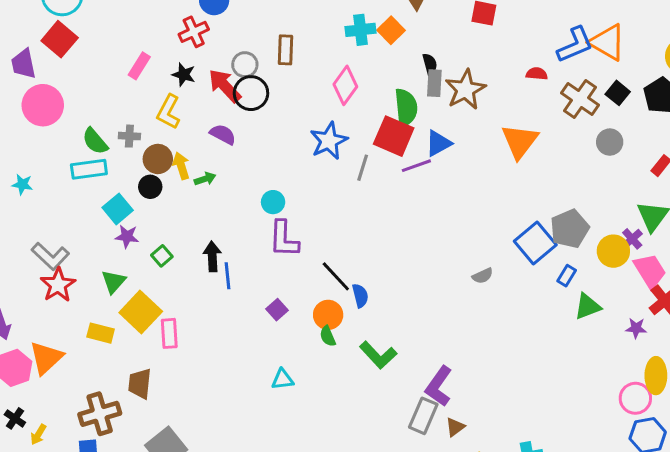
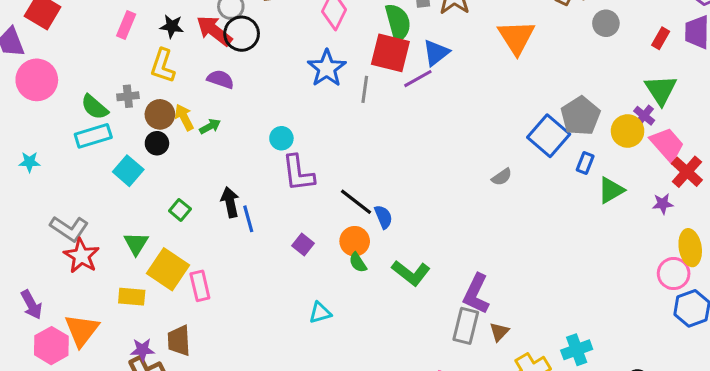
purple star: (127, 236) -> (142, 350), moved

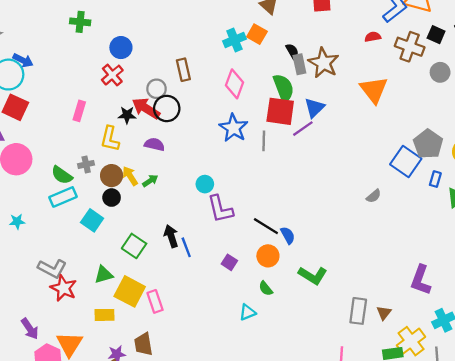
black star: (172, 26) -> (127, 115), moved
green square: (180, 210) -> (134, 246), size x1.5
green triangle: (136, 244) -> (104, 275), turned 48
green semicircle: (358, 262) -> (266, 288), moved
purple L-shape: (476, 294) -> (421, 280), moved

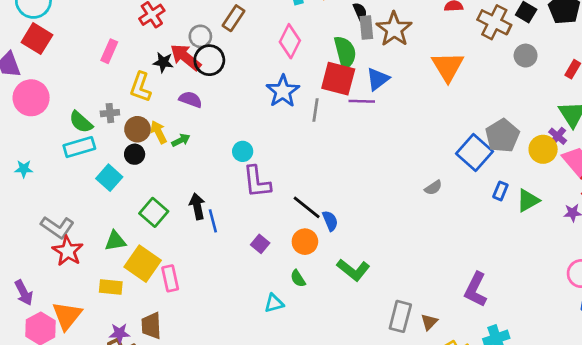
brown rectangle: (183, 70) -> (233, 18), turned 40
purple line: (303, 129) -> (362, 101), turned 30
blue rectangle: (435, 179) -> (500, 191), moved

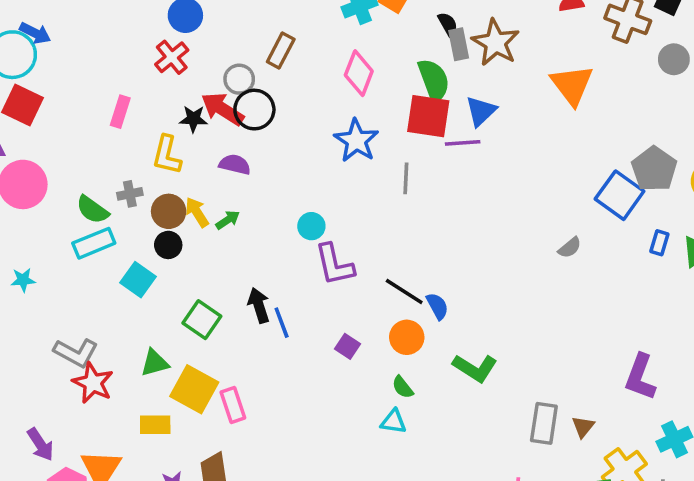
gray line: (316, 110) -> (406, 178), moved
cyan triangle: (274, 303) -> (393, 422), moved, turned 30

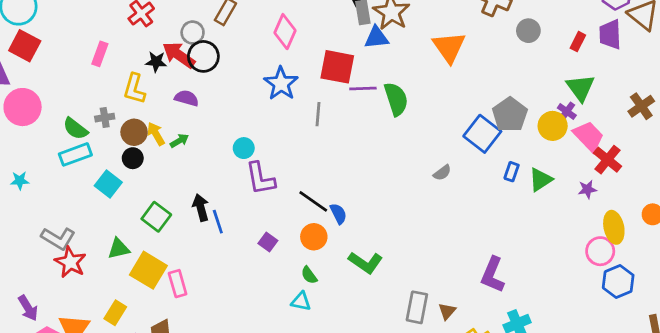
green semicircle: (434, 80) -> (396, 99), moved
blue triangle: (481, 111) -> (376, 38), moved, turned 35
yellow rectangle: (155, 425) -> (115, 313), moved, turned -60

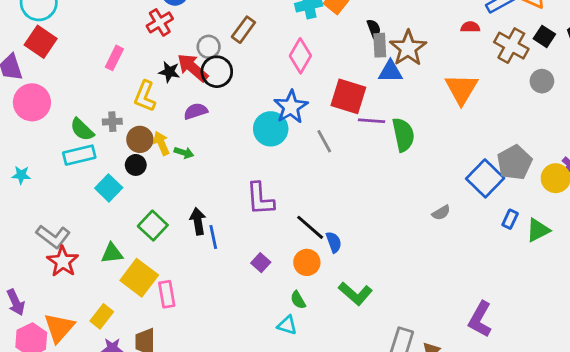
purple semicircle: (187, 98) -> (196, 111), turned -40
gray line: (318, 114) -> (324, 141), turned -40
green arrow: (179, 141) -> (184, 153), turned 42
cyan circle: (244, 148) -> (271, 129), moved, size x1.6

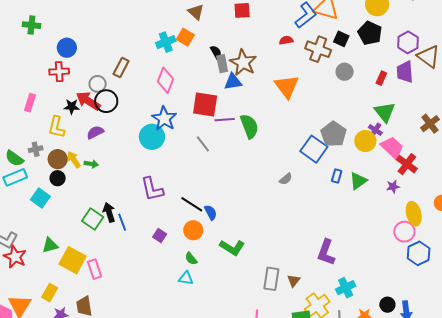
red cross: (160, 22) -> (59, 72), turned 36
gray line: (324, 141) -> (203, 144), moved
green square: (153, 226) -> (93, 219), moved

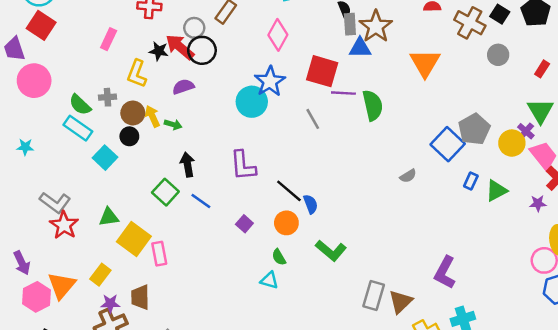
cyan rectangle: (15, 177) -> (78, 128), turned 50
black arrow: (109, 212) -> (187, 165), moved
blue line: (122, 222) -> (201, 201), turned -42
brown triangle: (294, 281) -> (401, 302), size x1.5

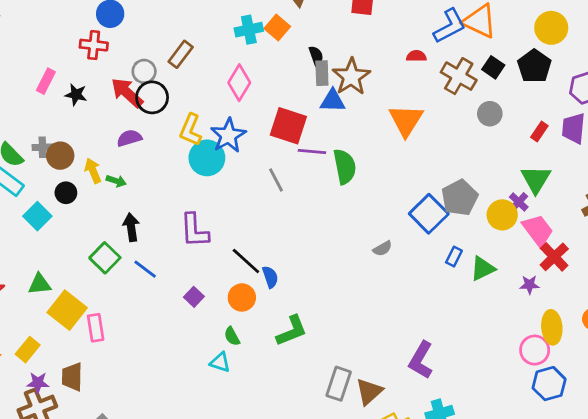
black star: (159, 51) -> (76, 95), moved
yellow L-shape: (137, 74) -> (191, 130), moved
brown circle: (133, 113) -> (60, 156), moved
green L-shape: (331, 251) -> (292, 331), turned -64

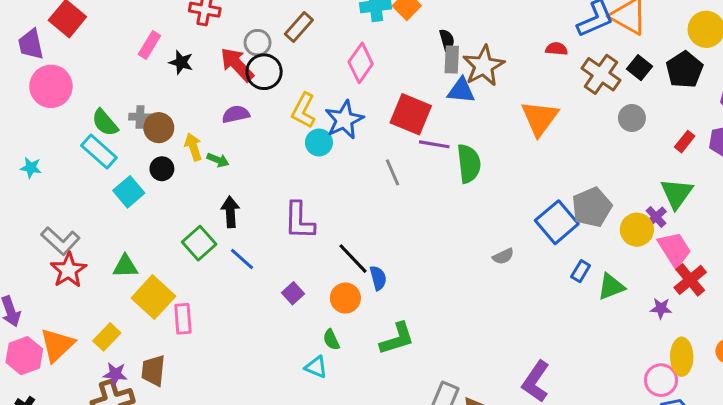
cyan circle: (207, 158) -> (319, 143), size x0.7

